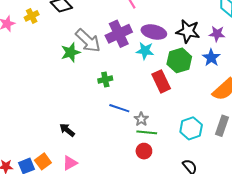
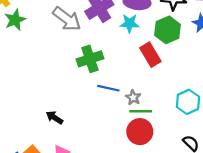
green star: (71, 52) -> (15, 20), moved
green cross: (105, 80) -> (90, 59), size x1.6
red circle: (144, 151) -> (140, 132), size x1.5

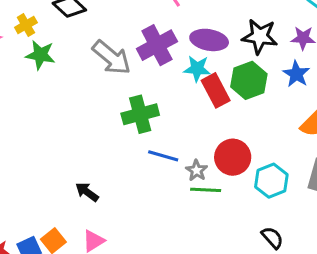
green star: (15, 20) -> (40, 55), turned 30
red rectangle: (150, 55) -> (216, 90), moved
red circle: (140, 132) -> (233, 157), moved

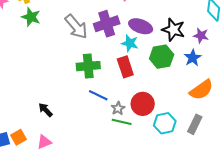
red rectangle: (216, 90) -> (125, 67), moved

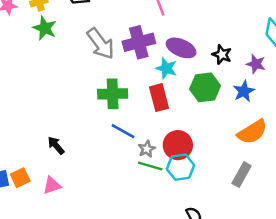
black star: (173, 30) -> (222, 55), size x0.7
cyan hexagon: (165, 123) -> (181, 167), moved

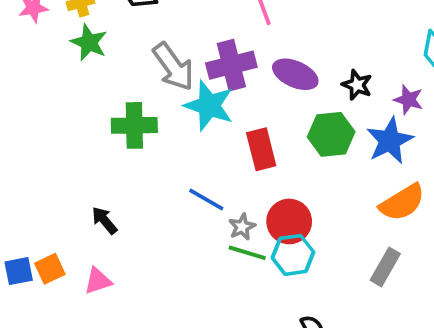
cyan star: (166, 68) -> (209, 106), moved, size x1.5
blue star: (244, 91) -> (390, 141), size x1.4
green cross: (113, 94) -> (134, 125), moved

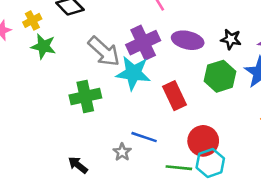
gray star: (242, 227) -> (122, 152), moved

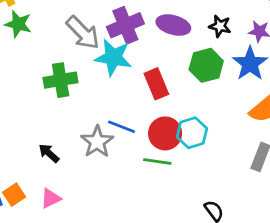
red circle: (203, 141) -> (165, 133), moved
gray star: (122, 152) -> (97, 142), size x1.6
cyan hexagon: (210, 163) -> (192, 133), moved

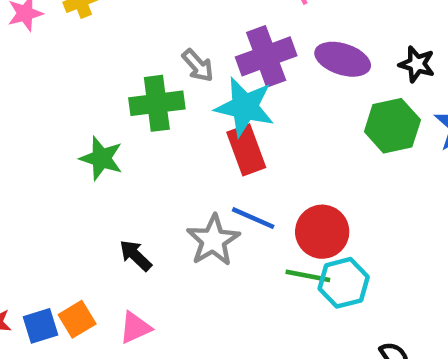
green star: (18, 24) -> (101, 158), moved
gray arrow: (83, 33) -> (198, 65), size x0.6
green cross: (61, 80) -> (157, 103), moved
red rectangle: (156, 84) -> (246, 150), moved
cyan hexagon: (192, 133) -> (344, 283), moved

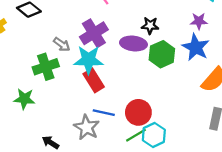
purple ellipse: (343, 59) -> (133, 44), moved
black star: (417, 64) -> (150, 26), moved
green line: (308, 276) -> (136, 135), turned -30

